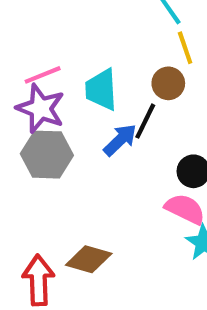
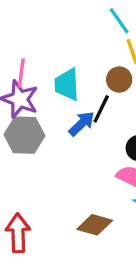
pink line: (43, 75) -> (21, 73), turned -60
brown diamond: (89, 259) -> (95, 225), moved

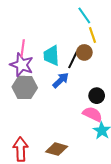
black line: (101, 109) -> (73, 60), moved
brown diamond: (95, 225) -> (57, 149), moved

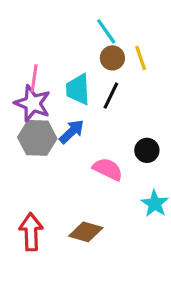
cyan line: (84, 15) -> (106, 31), moved
brown circle: (84, 52) -> (112, 58), moved
blue arrow: (61, 80) -> (72, 132), moved
pink semicircle: (93, 114) -> (108, 169), moved

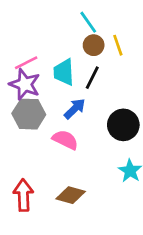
pink line: (34, 78) -> (26, 63), turned 55
blue arrow: (72, 132) -> (75, 109), moved
black circle: (147, 150) -> (123, 125), size x1.5
pink semicircle: (108, 169) -> (65, 140), moved

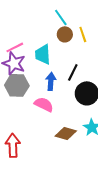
black line: (92, 78) -> (73, 72), moved
blue arrow: (75, 109) -> (51, 81), turned -42
brown diamond: (71, 195) -> (66, 133), moved

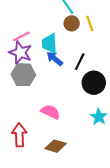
blue arrow: (51, 81) -> (55, 59), moved, turned -54
pink semicircle: (44, 104) -> (51, 112), moved
brown diamond: (66, 133) -> (56, 146), moved

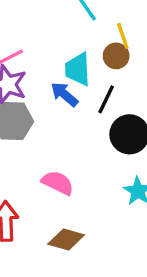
brown circle: (72, 23) -> (116, 56), moved
cyan trapezoid: (50, 44) -> (78, 69), moved

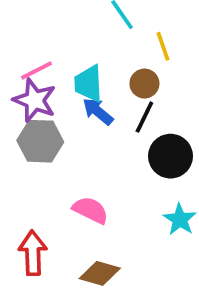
brown circle: (116, 56) -> (144, 84), moved
cyan trapezoid: (78, 69) -> (89, 84), moved

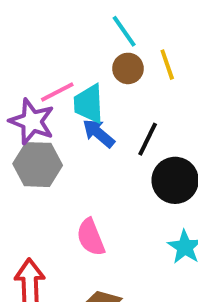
pink line: (36, 70) -> (57, 92), moved
brown circle: (144, 84) -> (128, 68), moved
pink semicircle: (90, 210) -> (91, 237), turned -138

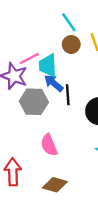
black line: (148, 139) -> (68, 95), moved, turned -30
gray hexagon: (38, 165) -> (34, 102), moved

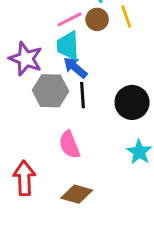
pink line: (29, 59) -> (69, 19), moved
black line: (68, 95) -> (83, 95), moved

